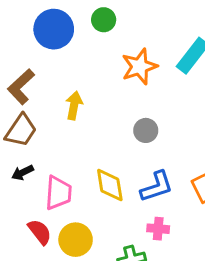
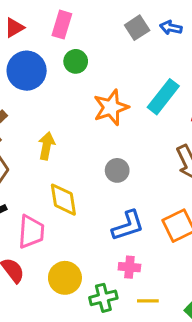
yellow diamond: (110, 185) -> (63, 200), moved
yellow circle: (76, 240) -> (65, 278), moved

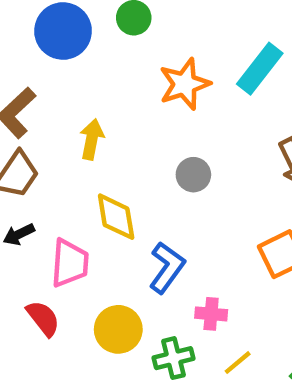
blue L-shape: (128, 226) -> (167, 267), moved, turned -36
yellow line: (148, 301) -> (238, 363), turned -40

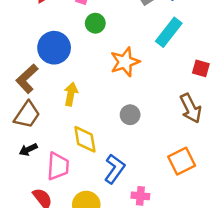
blue circle: (63, 31) -> (54, 48), moved
cyan rectangle: (260, 69) -> (169, 32), moved

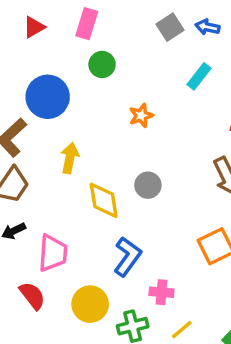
cyan rectangle: (169, 32) -> (199, 76), size x0.7
orange star: (125, 62) -> (141, 115), size x0.6
yellow diamond: (85, 139) -> (104, 200), moved

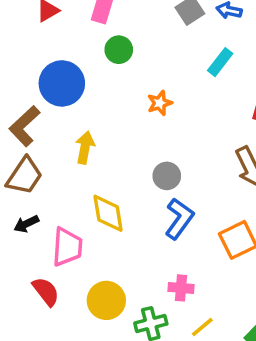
yellow diamond: (104, 200) -> (108, 213), moved
blue L-shape: (128, 257) -> (179, 219), moved

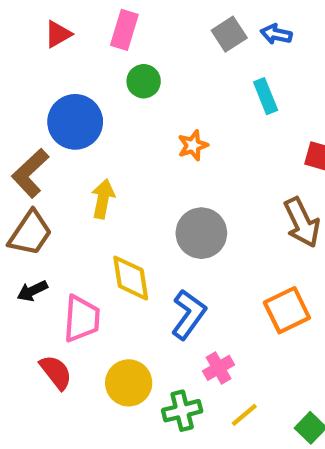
cyan rectangle: (220, 62) -> (266, 96), turned -60
gray circle: (167, 176) -> (201, 233), size x1.5
blue L-shape: (179, 219) -> (189, 314), moved
pink cross: (181, 288) -> (218, 368), turned -35

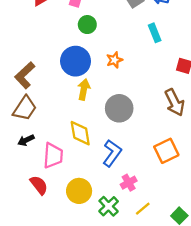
blue circle: (75, 122) -> (76, 61), moved
yellow arrow: (103, 199) -> (84, 89), moved
green cross: (182, 411) -> (109, 206), turned -30

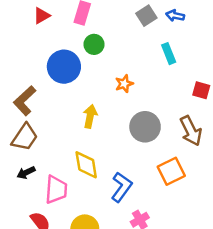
blue circle: (76, 61) -> (64, 67), moved
gray circle: (119, 108) -> (145, 127), moved
orange square: (166, 151) -> (171, 171), moved

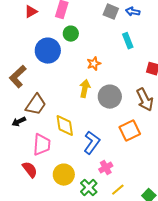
gray square: (146, 16) -> (111, 12), turned -35
yellow arrow: (90, 116) -> (85, 89), moved
brown trapezoid: (25, 137) -> (36, 105), moved
black arrow: (26, 173) -> (19, 122), moved

